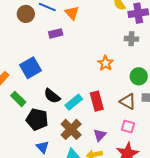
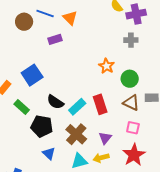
green circle: (139, 76) -> (130, 79), moved

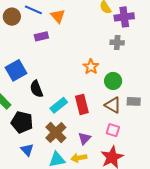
black semicircle: (55, 102) -> (36, 89), moved, turned 30

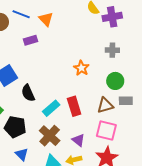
gray cross: (117, 43) -> (112, 50), moved
green circle: (113, 81) -> (115, 81), moved
brown triangle: (113, 105) -> (105, 105), turned -42
pink square: (113, 130) -> (106, 130), size x1.5
purple triangle: (84, 138) -> (78, 140), turned -32

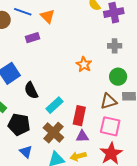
red rectangle: (74, 106) -> (79, 116), moved, turned 30
purple triangle: (78, 140) -> (82, 136), turned -40

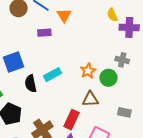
green circle: (118, 77) -> (108, 78), moved
brown triangle: (109, 101) -> (90, 99), moved
cyan rectangle: (55, 105) -> (53, 75), moved

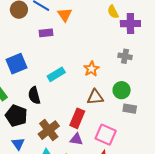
green circle: (108, 78) -> (122, 90), moved
black semicircle: (31, 84) -> (34, 95), moved

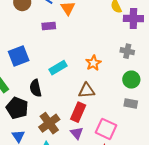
green circle: (122, 90) -> (131, 80), moved
brown triangle: (95, 97) -> (87, 91), moved
purple triangle: (76, 139) -> (77, 133), turned 40

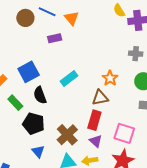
orange star: (93, 63) -> (110, 78), moved
black semicircle: (36, 88) -> (40, 95), moved

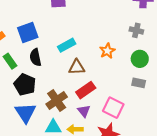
brown triangle: (100, 98) -> (77, 67), moved
red rectangle: (94, 120) -> (86, 90), turned 30
blue triangle: (38, 151) -> (25, 113), size x1.6

